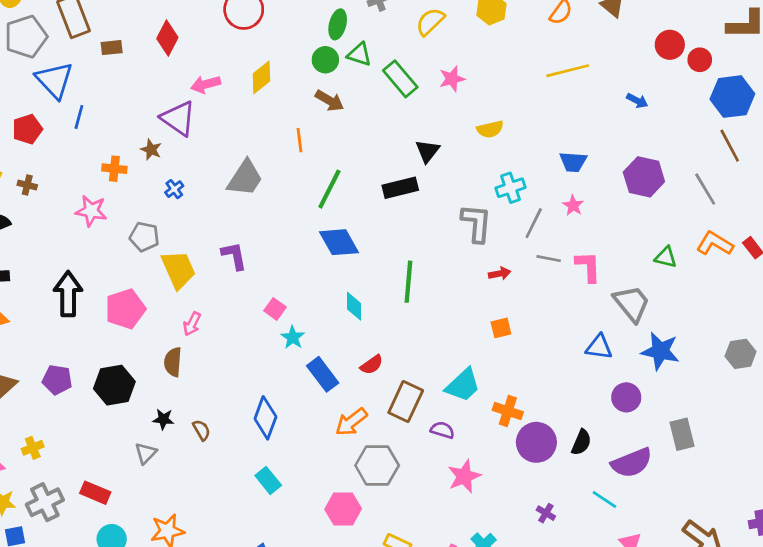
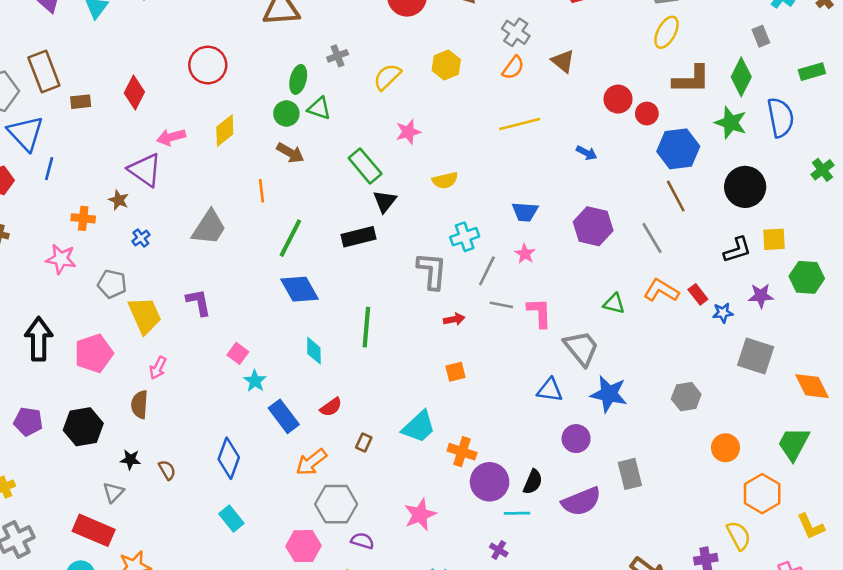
green rectangle: (400, 79) -> (365, 166), moved
brown rectangle: (406, 401) -> (364, 442), size x0.5
purple semicircle: (442, 430) -> (362, 541), moved
red rectangle: (95, 493) -> (94, 530), moved, size x1.4
cyan line: (604, 500) -> (517, 513), moved, turned -35

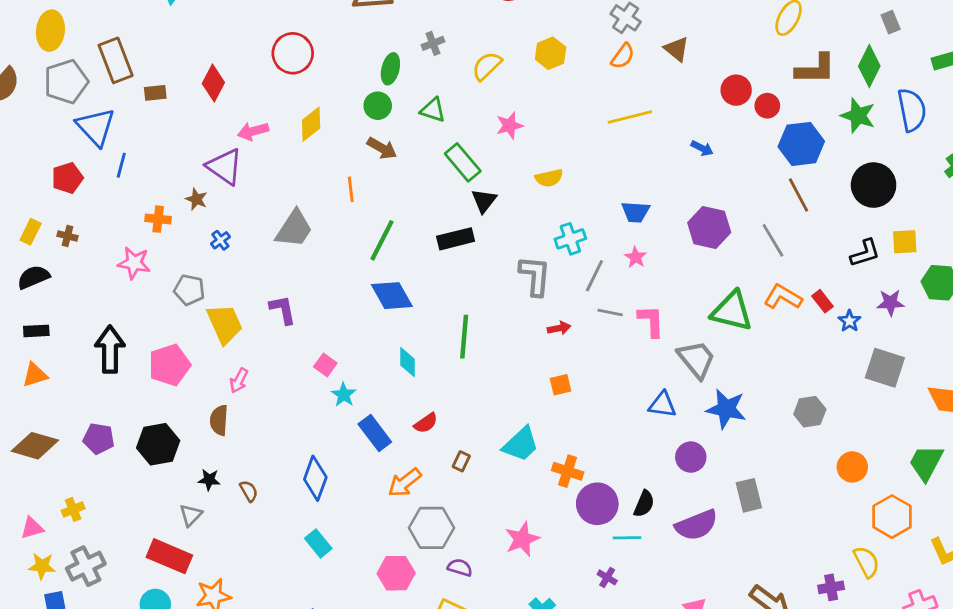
green triangle: (319, 108) -> (433, 110), moved
green triangle: (614, 304) -> (732, 311), size x1.8
blue star: (723, 313) -> (849, 321), turned -30

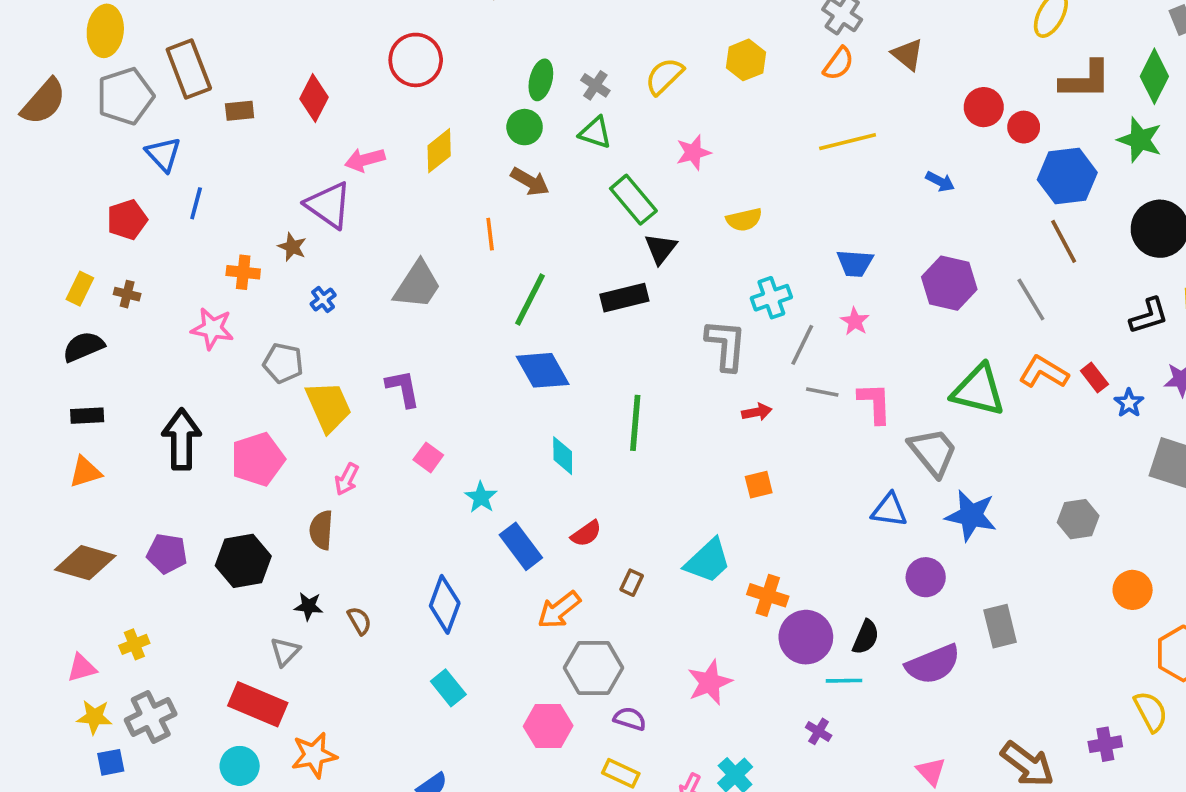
gray cross: (433, 43) -> (595, 85), moved, turned -35
blue triangle: (96, 127) -> (163, 154), size x0.7
pink square: (325, 365) -> (428, 457), moved

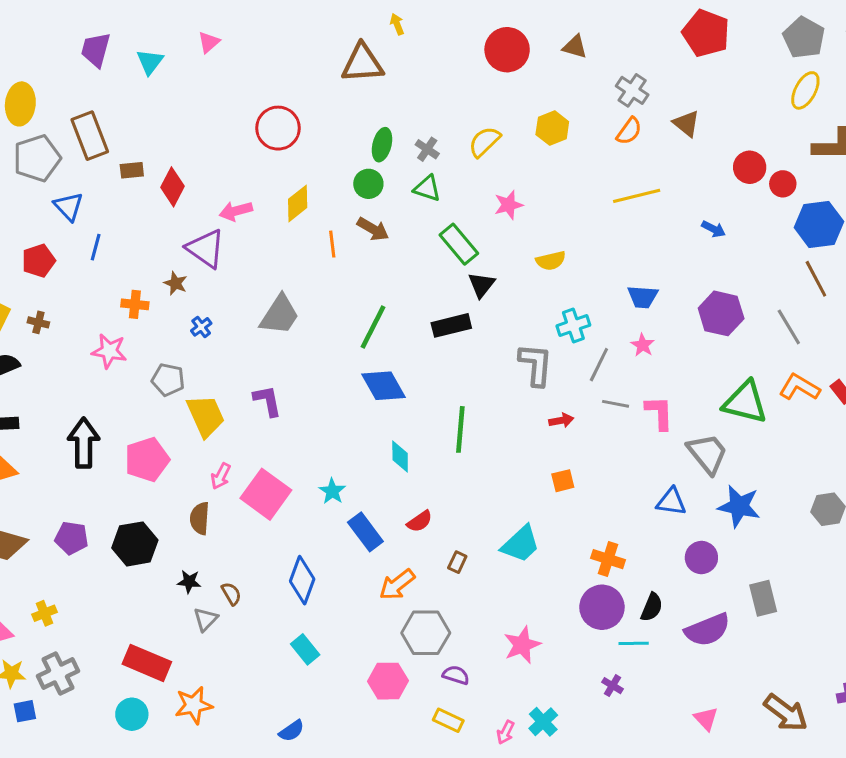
red diamond: (314, 98) -> (173, 187), moved
orange line: (490, 234) -> (332, 244), moved
pink square: (428, 457) -> (266, 494), moved, size x2.0
orange cross: (768, 595) -> (608, 559), moved
gray triangle: (285, 652) -> (206, 619), moved

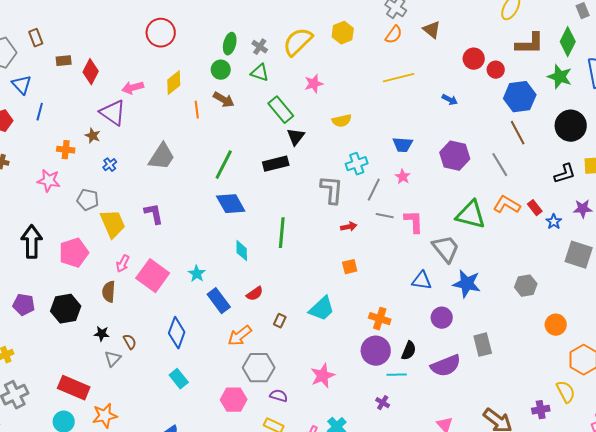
brown rectangle: (90, 136) -> (36, 38), size x0.6
yellow semicircle: (484, 142) -> (298, 42), size x1.4

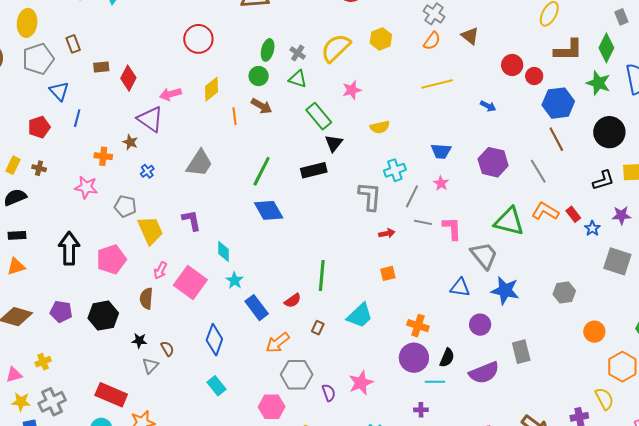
green line: (282, 233) -> (322, 275), moved
cyan diamond: (242, 251) -> (223, 251), moved
purple semicircle: (279, 396) -> (329, 393), moved, turned 54
purple cross: (383, 403) -> (421, 410), turned -32

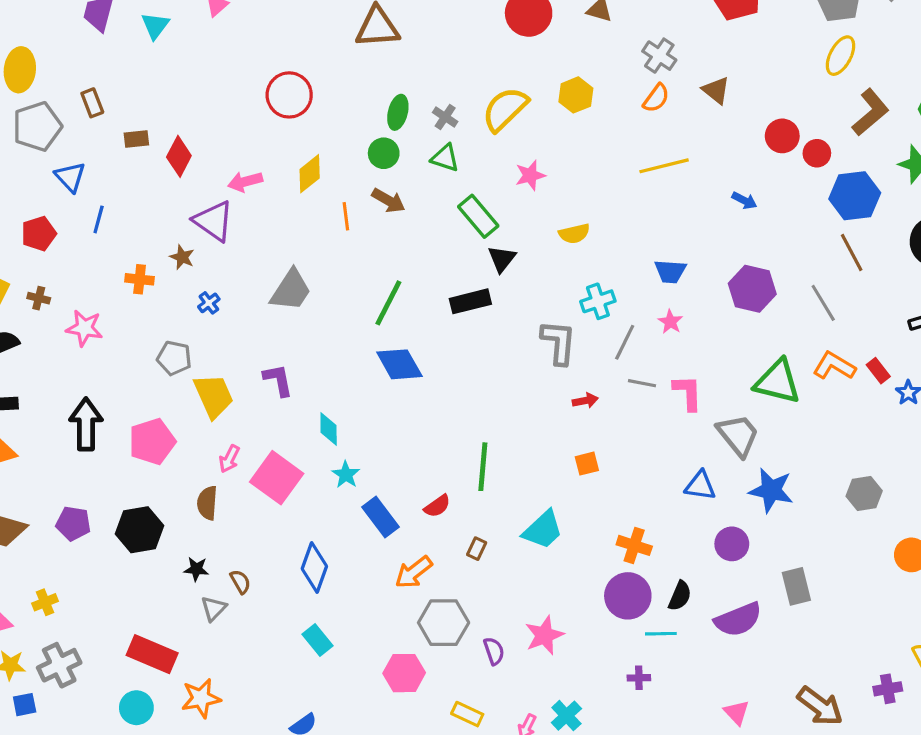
brown L-shape: (568, 50) -> (870, 112), turned -40
pink star: (86, 187) -> (84, 328), moved

